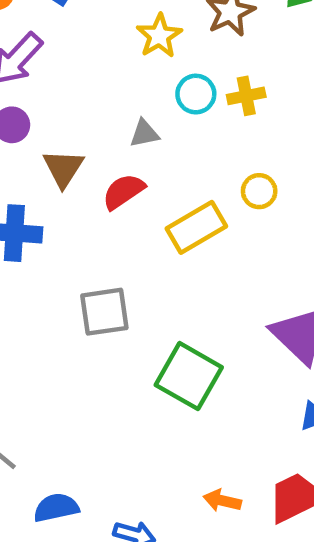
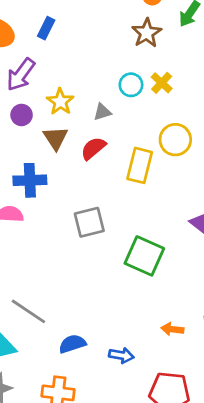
yellow star: (159, 36) -> (60, 102), moved
yellow cross: (246, 96) -> (162, 83), turned -30
yellow circle: (259, 191) -> (175, 140), size x1.5
yellow rectangle: (196, 227) -> (140, 165), turned -40

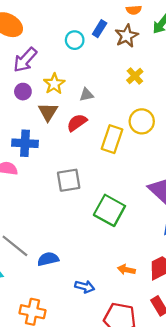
blue rectangle: (46, 28) -> (100, 29), moved
cyan circle: (131, 85) -> (75, 40), moved
blue semicircle: (72, 344) -> (48, 259), moved

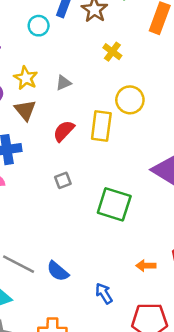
red semicircle: (77, 123) -> (64, 131), moved
gray square: (69, 180) -> (63, 180), size x0.6
blue semicircle: (48, 259) -> (58, 271), turned -115
blue arrow: (85, 287) -> (104, 293), turned -126

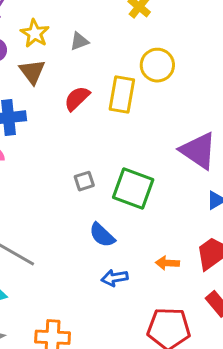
gray square: (63, 180) -> (84, 181), moved
blue semicircle: (58, 271) -> (102, 235), moved
blue arrow: (104, 293) -> (115, 278), moved, turned -70

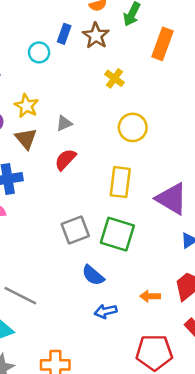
gray triangle: (79, 41) -> (64, 123), moved
yellow rectangle: (122, 94) -> (120, 182), moved
gray square: (84, 181) -> (75, 230), size x1.6

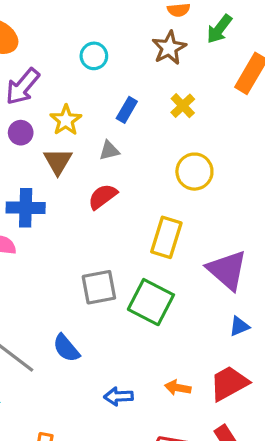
blue rectangle: (64, 34) -> (127, 110), moved
blue semicircle: (93, 275) -> (66, 348), moved

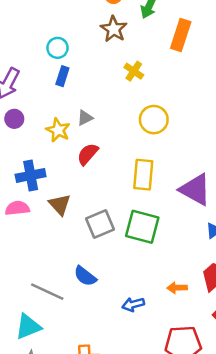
blue rectangle: (127, 110) -> (62, 76), moved
yellow star: (66, 120) -> (58, 130), moved
brown triangle: (58, 161) -> (60, 205), moved

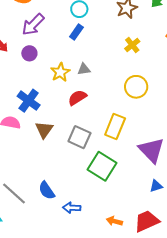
blue cross: (31, 175) -> (29, 101), turned 30
gray square: (100, 224) -> (79, 137), moved, turned 30
blue arrow: (133, 304) -> (72, 208), moved

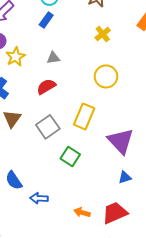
yellow star: (60, 72) -> (16, 57), moved
gray square: (79, 137) -> (48, 127), turned 30
green square: (102, 166) -> (70, 157), size x0.7

